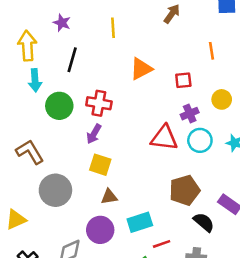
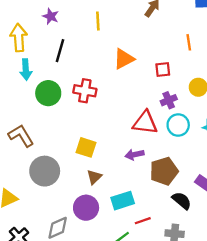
purple arrow: (94, 134) -> (134, 155), moved, turned 48
brown triangle: (109, 197) -> (94, 177), turned -35

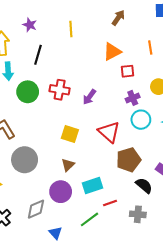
orange triangle: (124, 59) -> (112, 52), moved
red triangle: (145, 123) -> (109, 132), moved, turned 35
yellow square: (86, 147) -> (70, 134), moved
purple arrow: (134, 155) -> (89, 97), moved, turned -42

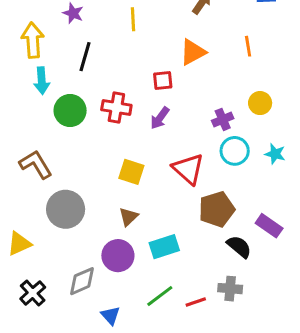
red square: (128, 71) -> (163, 81), moved
red line: (110, 203) -> (196, 302), moved

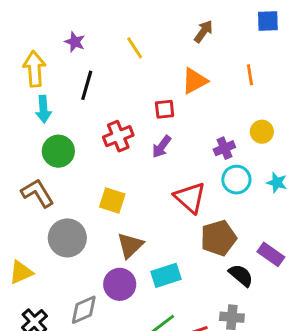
yellow line: (133, 19) -> (135, 48), turned -30
red cross: (116, 108) -> (118, 136), turned -32
green circle: (70, 111) -> (58, 151), moved
yellow square: (131, 172) -> (112, 201), moved
brown triangle: (128, 217) -> (130, 245), size x1.4

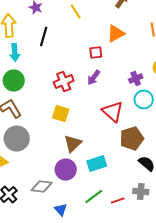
red cross: (118, 136) -> (64, 82), moved
green circle: (58, 151) -> (14, 80), moved
gray circle: (67, 238) -> (17, 138), moved
gray diamond: (84, 310) -> (42, 186), turned 30

